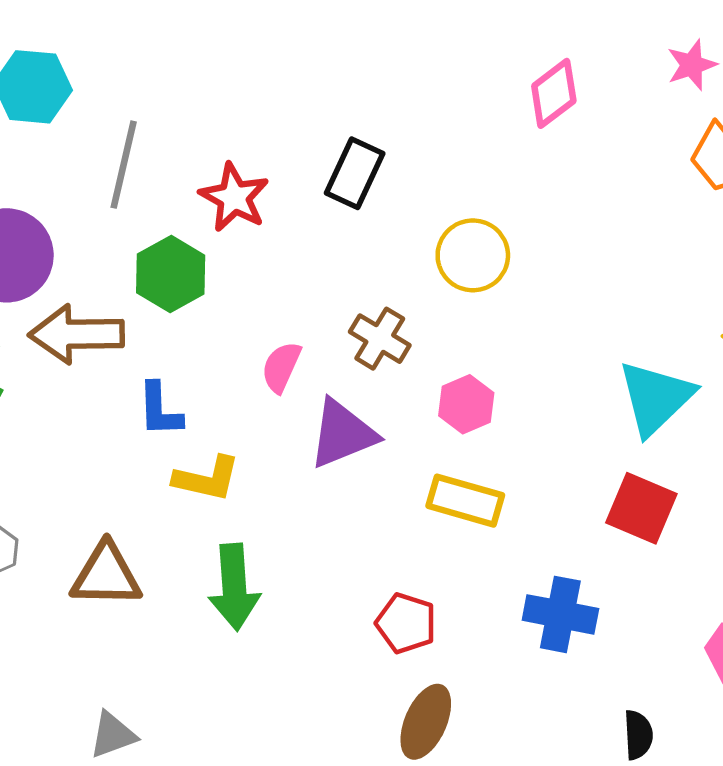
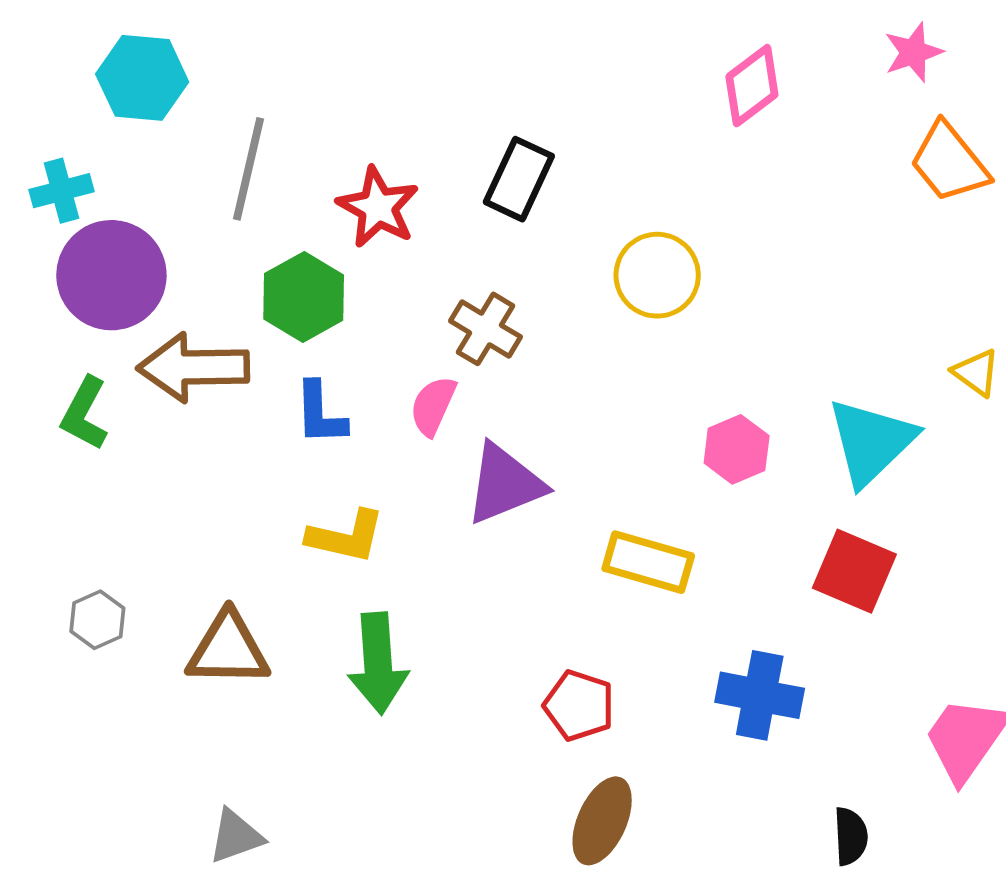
brown cross: (380, 339) -> (486, 329), moved
pink hexagon: (466, 404) -> (737, 449), moved
blue L-shape: (160, 410) -> (320, 414), moved

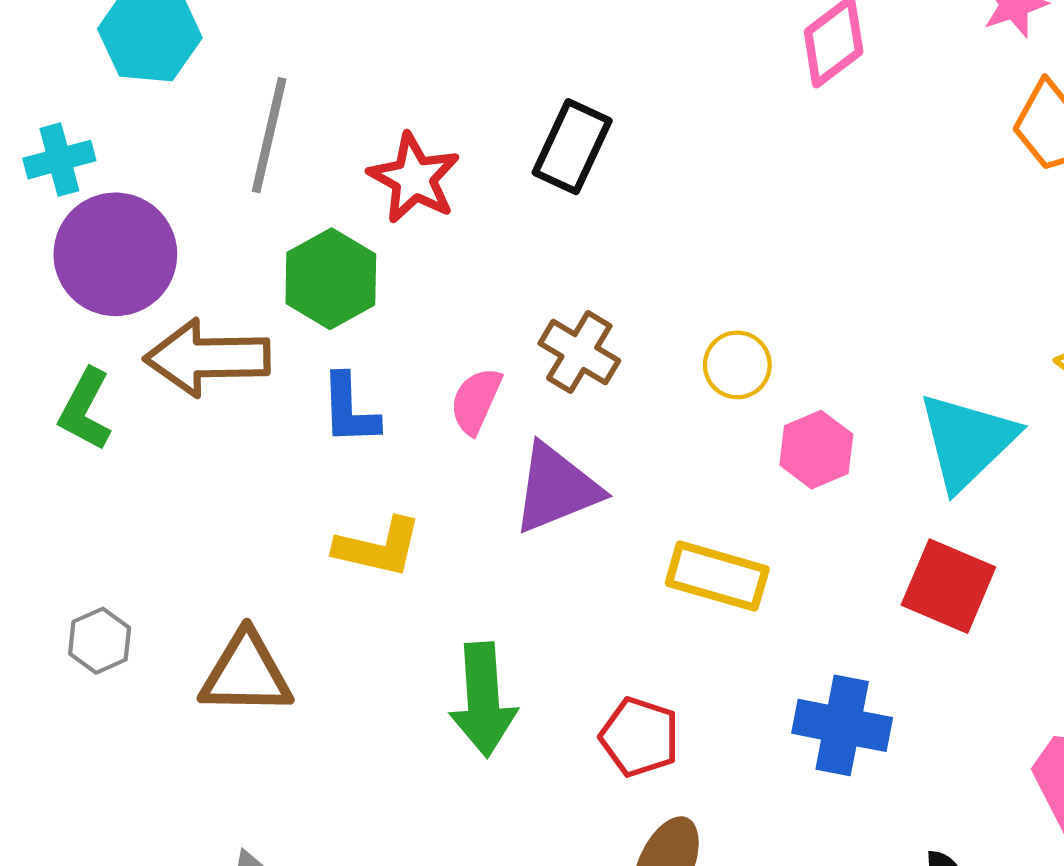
yellow circle: (657, 275) -> (737, 365), moved, size x0.7
brown cross: (486, 329) -> (579, 352), moved
green arrow: (378, 663) -> (483, 700), moved

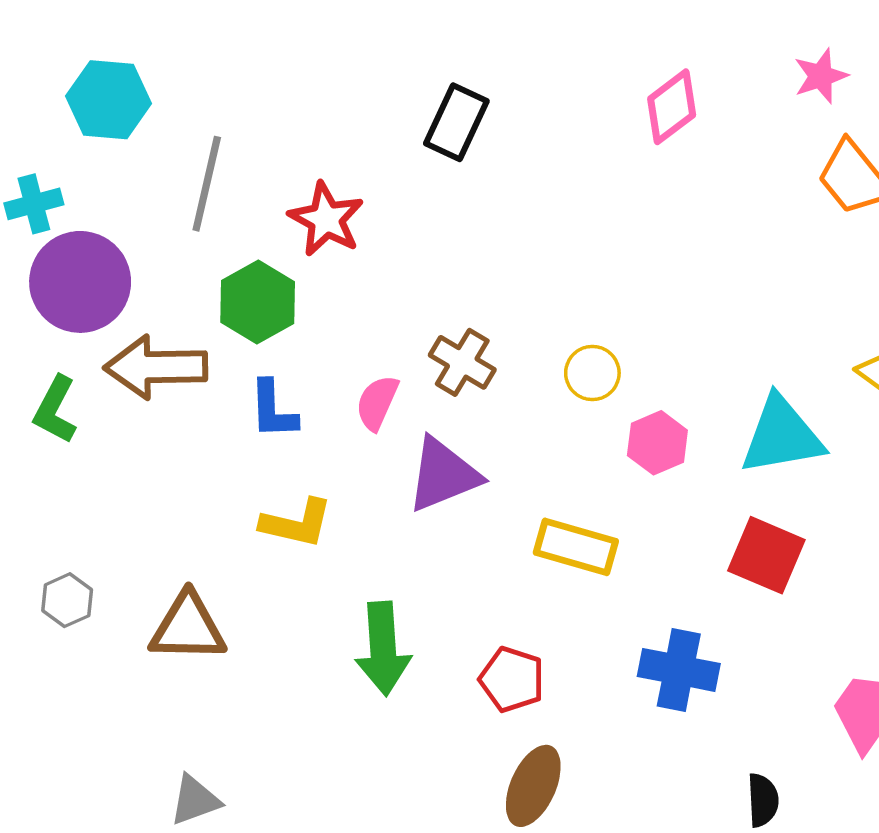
black rectangle: (572, 147) -> (456, 122), moved
cyan triangle: (967, 441) -> (782, 436), turned 34

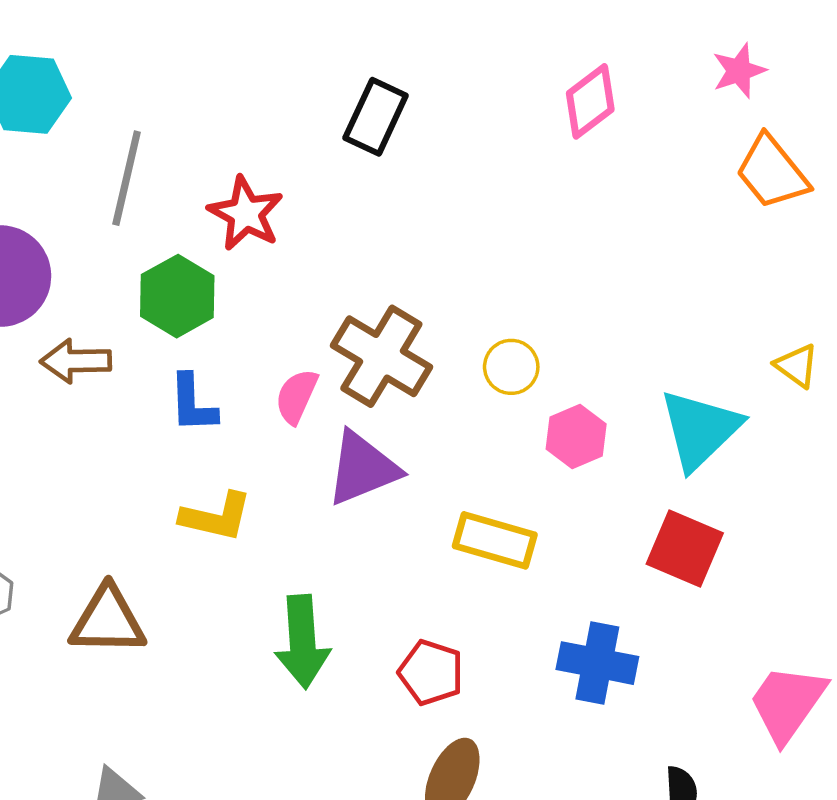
brown cross: (462, 362) -> (381, 356), size x1.5
brown arrow: (156, 367) -> (76, 361), size x0.7
cyan triangle: (782, 436) -> (700, 429), turned -34

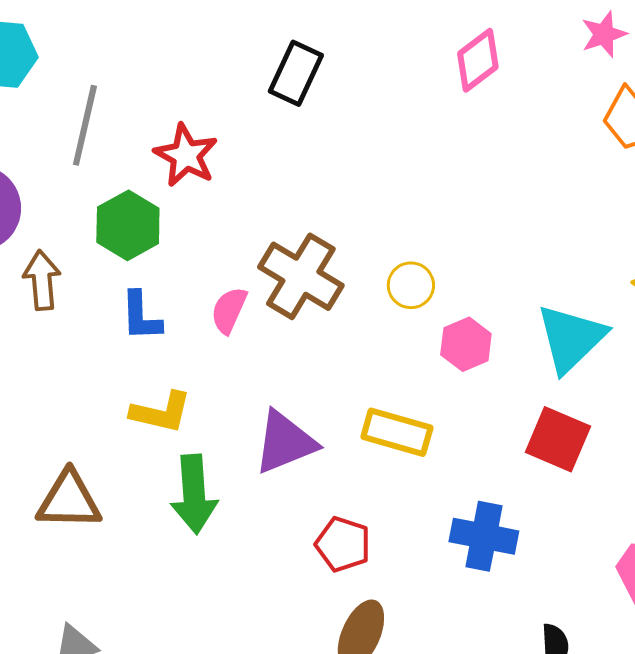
brown arrow: (76, 361) -> (42, 280), turned 86
purple triangle: (363, 468) -> (285, 442), moved
green arrow: (302, 642) -> (194, 494), moved

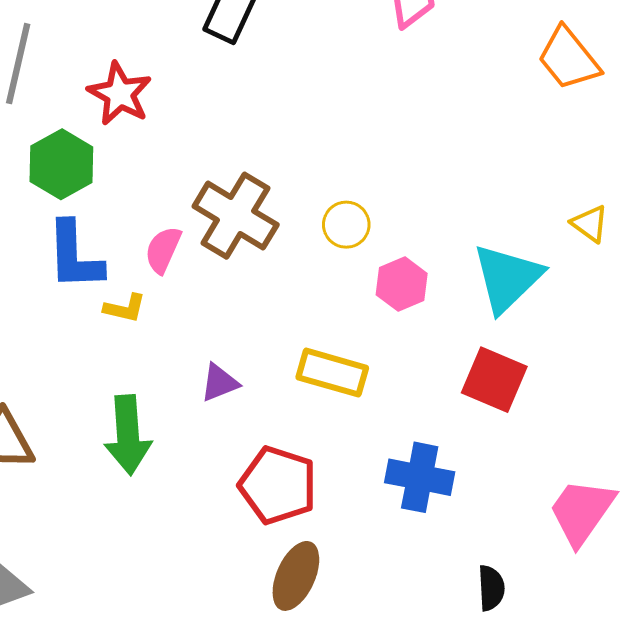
blue L-shape: (141, 316) -> (74, 256), size x1.4
yellow L-shape: (161, 412) -> (125, 308), moved, size x0.7
purple triangle: (285, 442) -> (219, 383), size x0.6
red pentagon: (343, 544) -> (278, 485), size x1.4

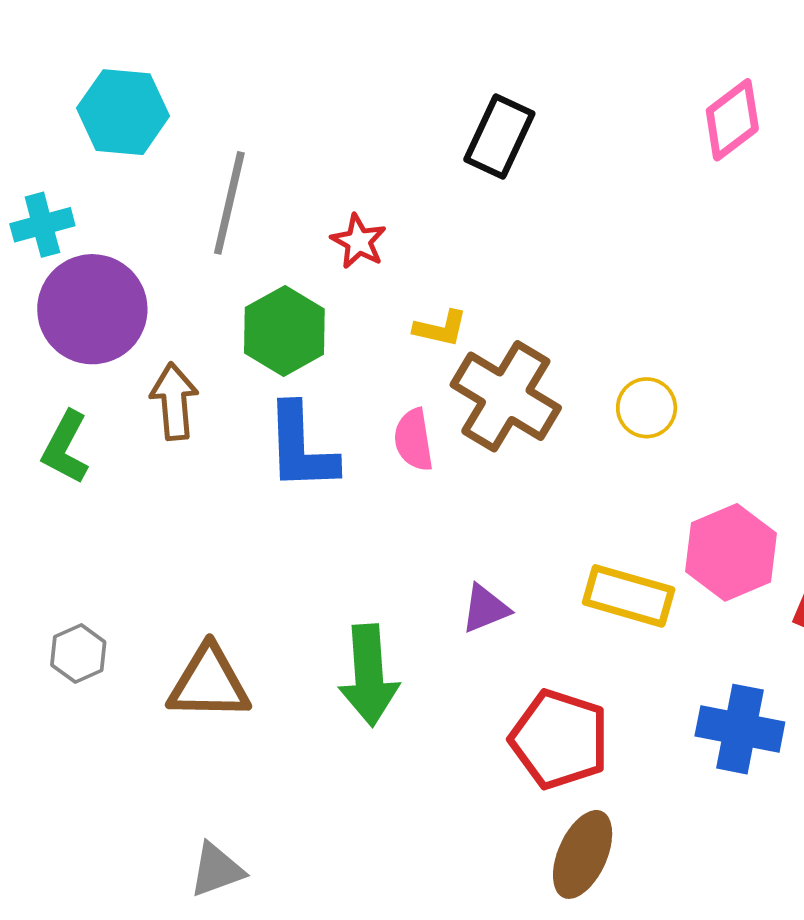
red star: (120, 94) -> (359, 241), size x0.7
pink semicircle: (163, 250) -> (414, 440), turned -33
pink hexagon: (402, 284) -> (731, 552), moved, size x1.4
yellow L-shape: (125, 308) -> (440, 328), moved

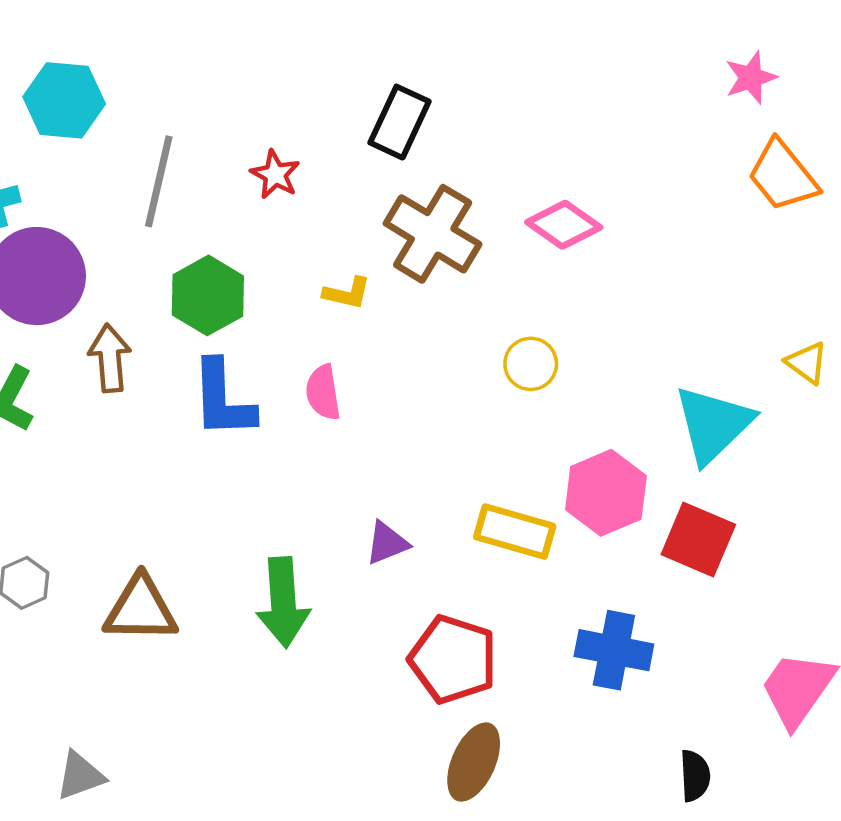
pink diamond: (732, 120) -> (564, 225), moved, turned 72
red star: (359, 241) -> (275, 175), moved
brown cross: (506, 396) -> (433, 234), moved
gray triangle: (217, 870) -> (80, 776), moved

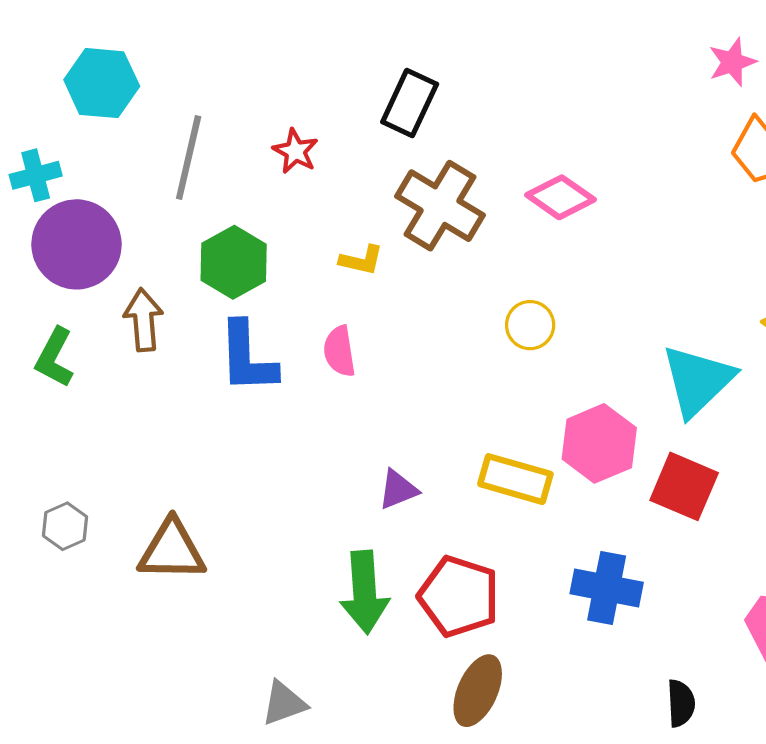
green arrow: (283, 602) -> (365, 592), moved
gray triangle: (80, 776) -> (284, 703), moved

